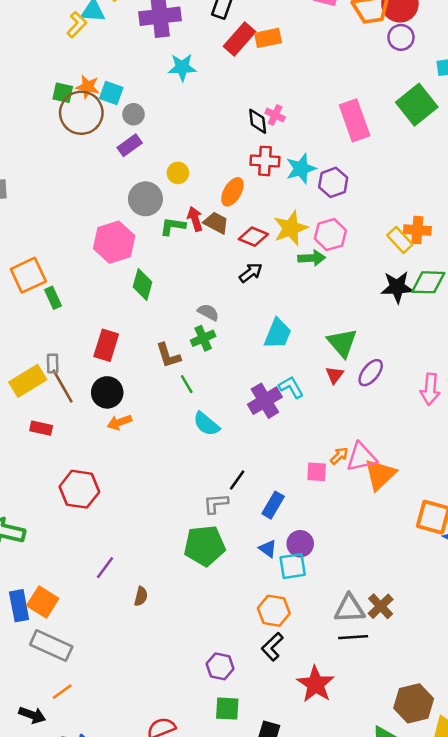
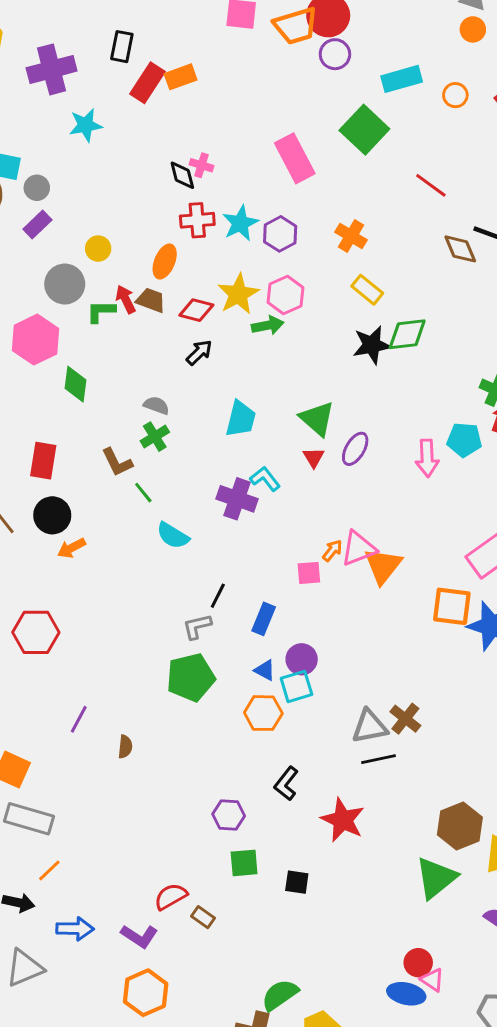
orange cross: (417, 230) -> (351, 236), moved, turned 35
purple cross: (265, 401) -> (237, 499), turned -32
orange hexagon: (274, 611) -> (263, 713), moved

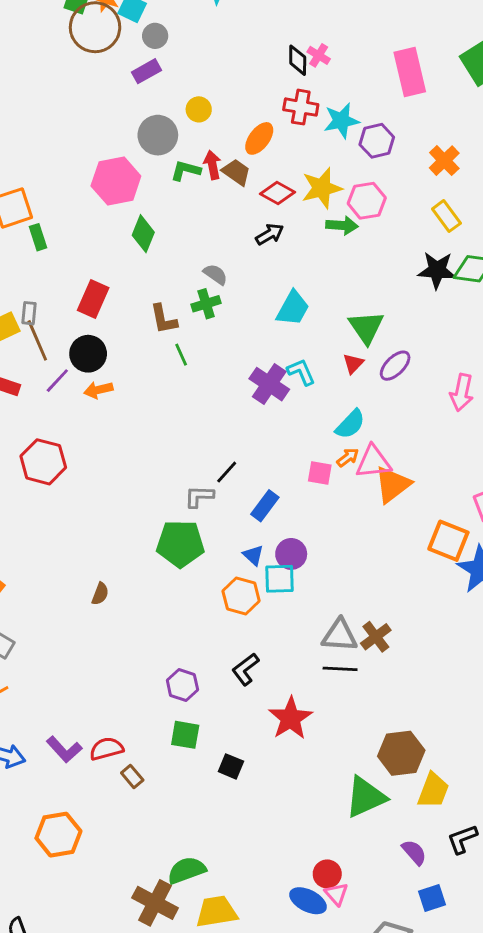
cyan semicircle: (173, 536) -> (350, 424), moved, turned -92
purple line: (79, 719) -> (57, 381), moved
purple L-shape: (139, 936) -> (64, 749), moved

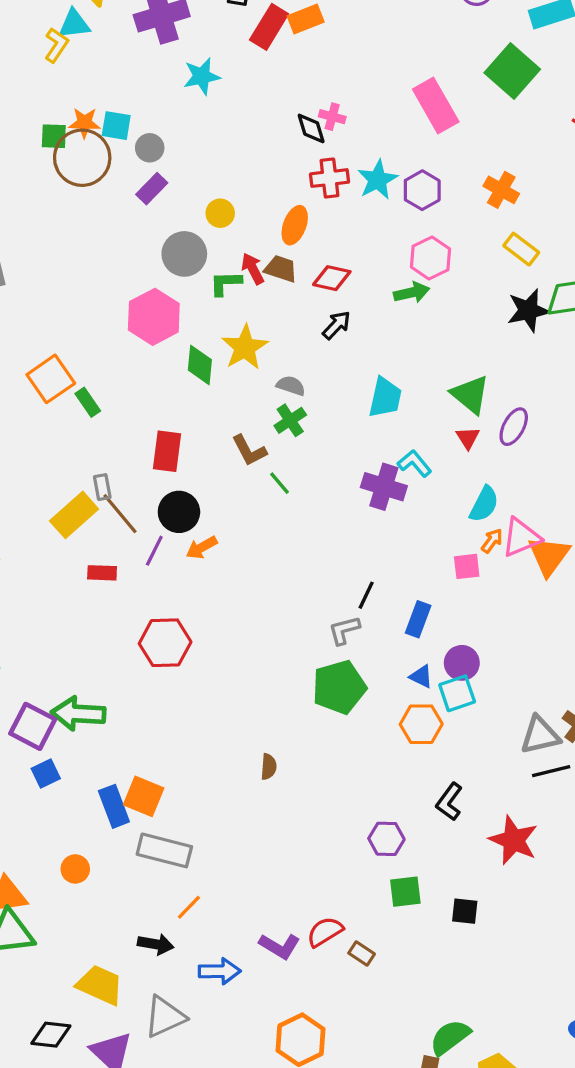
yellow star: (322, 188) -> (245, 347), moved

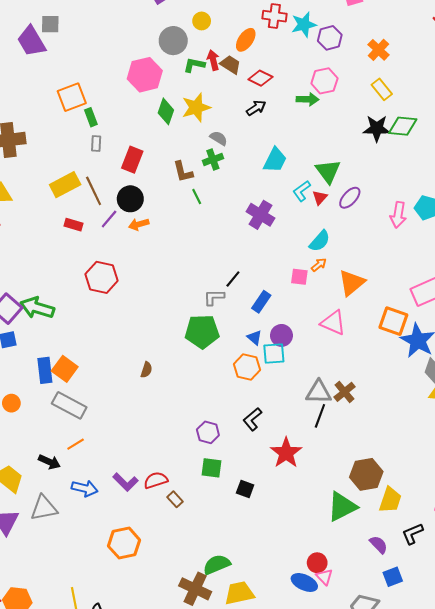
cyan L-shape: (415, 463) -> (302, 191), moved, turned -100
gray rectangle: (102, 487) -> (96, 143), moved
pink triangle: (521, 537) -> (333, 323), moved, turned 32
black line: (551, 771) -> (320, 416), turned -70

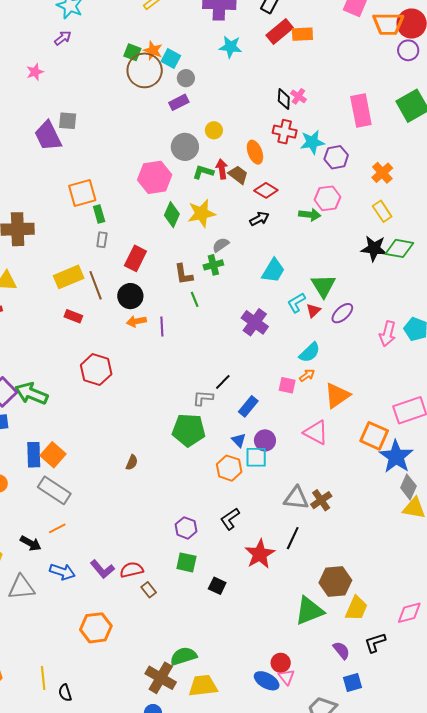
orange ellipse: (246, 40) -> (255, 152), turned -60
gray semicircle: (219, 138) -> (221, 245), turned -72
purple line: (109, 219) -> (162, 326), moved, turned -48
black line: (320, 416) -> (293, 538), moved

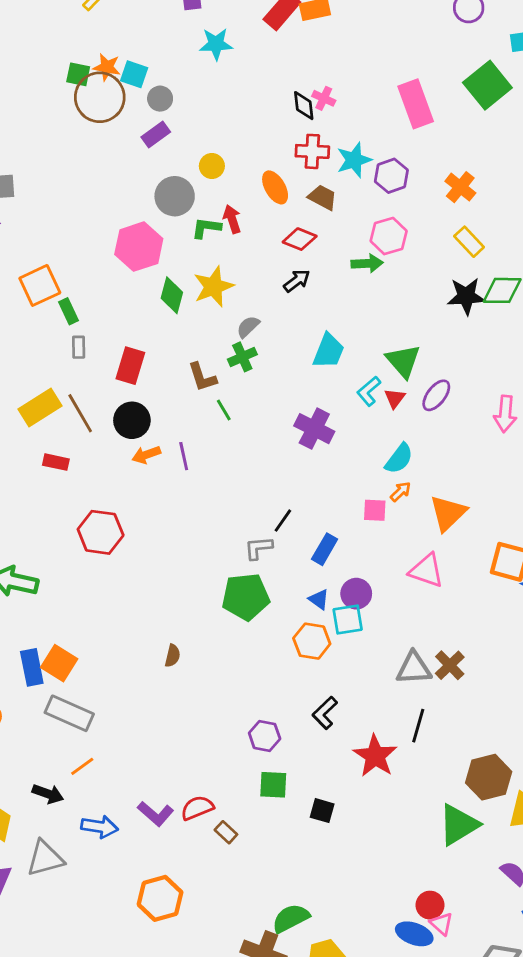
brown trapezoid: (238, 175) -> (322, 197), moved

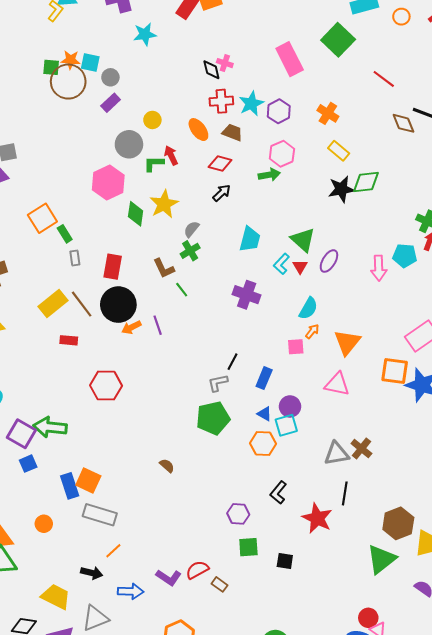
black circle: (132, 420) -> (118, 305), size x1.4
brown semicircle: (173, 656) -> (167, 466), turned -56

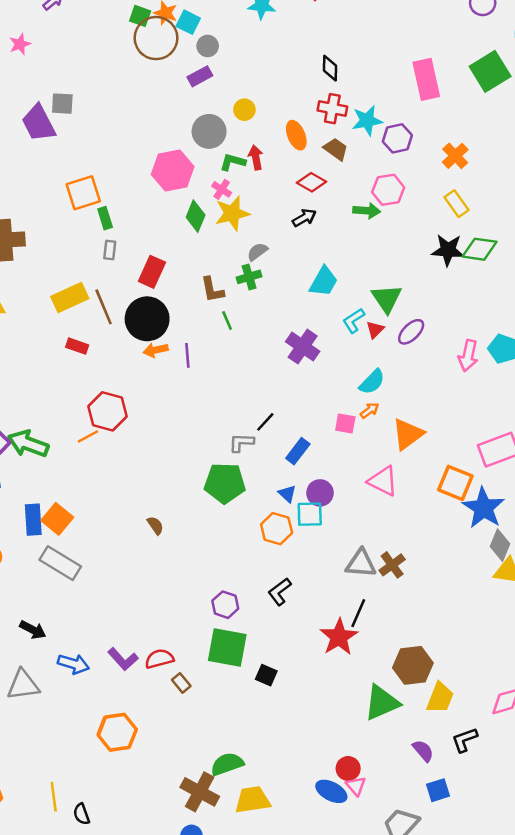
pink cross: (225, 63) -> (222, 189), moved
red star: (317, 518) -> (339, 637), moved
green square: (248, 547) -> (227, 648), size x1.6
orange line: (113, 551) -> (88, 436), moved

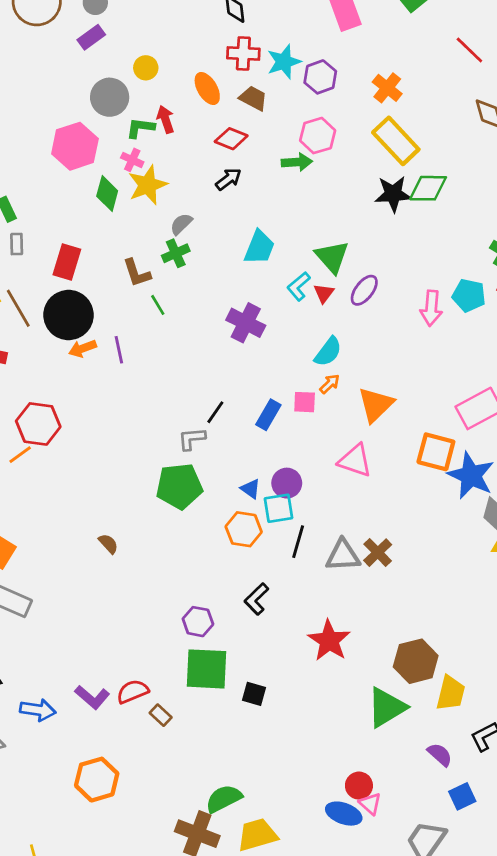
yellow rectangle: (457, 204) -> (396, 141), size x1.6
blue rectangle: (298, 451) -> (268, 415), moved
black line: (358, 613) -> (298, 542), moved

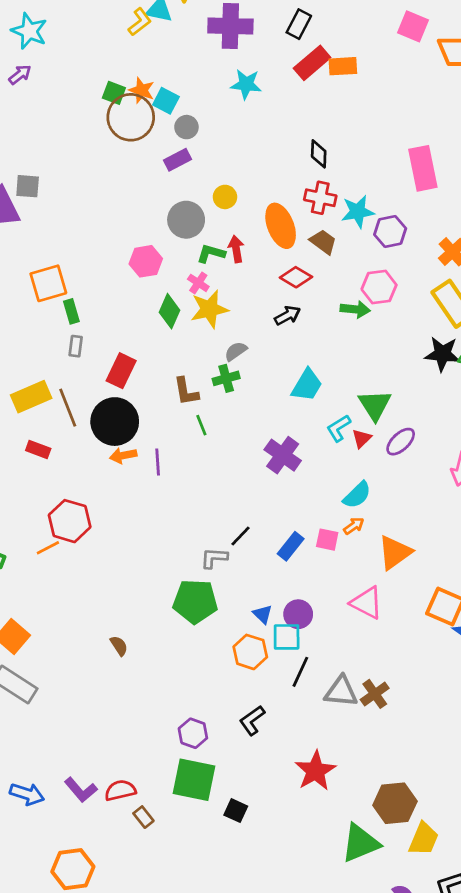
orange ellipse: (207, 89) -> (281, 226), size x1.4
pink hexagon: (75, 146) -> (146, 261), size x0.7

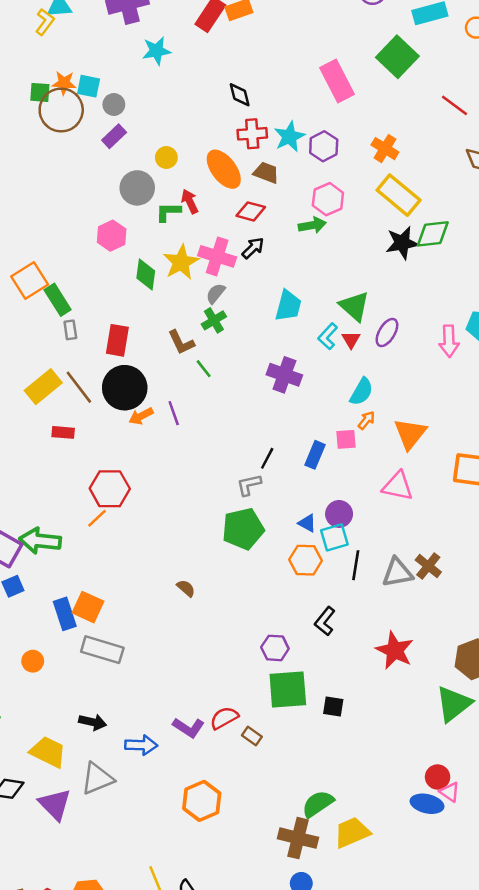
pink cross: (198, 283) -> (217, 256), moved, size x1.8
green rectangle: (71, 311) -> (58, 300), size x1.4

